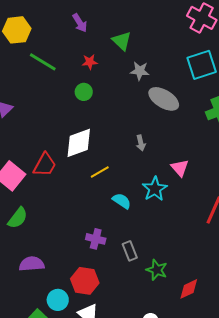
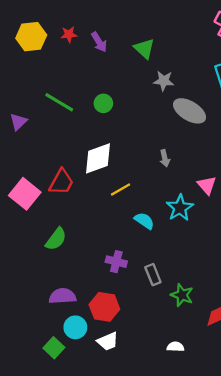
purple arrow: (80, 23) -> (99, 42), moved
green line: (43, 62) -> (59, 102), moved
red star: (90, 62) -> (69, 34), moved
green semicircle: (18, 218) -> (56, 239), moved
purple semicircle: (32, 264) -> (62, 296), moved

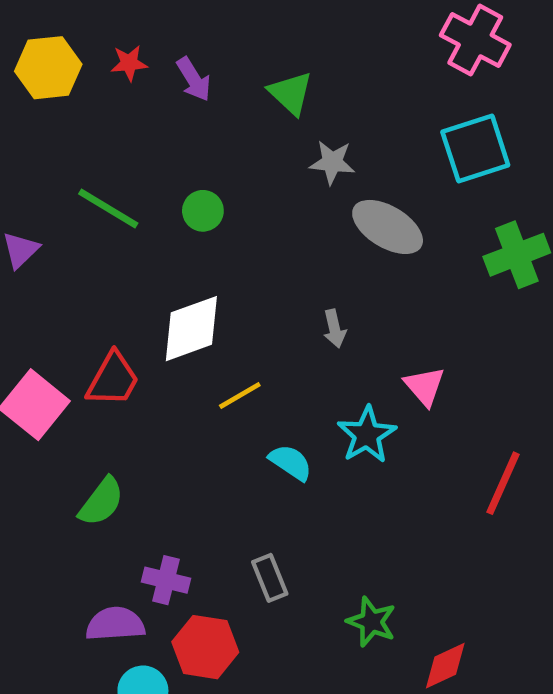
purple cross: (116, 262) -> (166, 580), moved
gray rectangle: (153, 275) -> (270, 578), moved

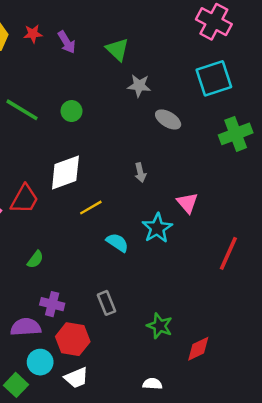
gray ellipse: (388, 227) -> (168, 119), size x0.7
green semicircle: (101, 502) -> (35, 259), moved, size x0.7

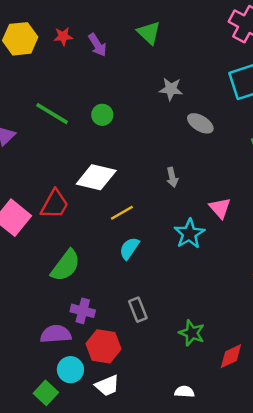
green triangle: (117, 49) -> (149, 33), moved
white diamond: (65, 173) -> (96, 177), turned 33
cyan semicircle: (117, 243) -> (129, 248), moved, turned -90
green semicircle: (35, 259) -> (66, 265), size x1.8

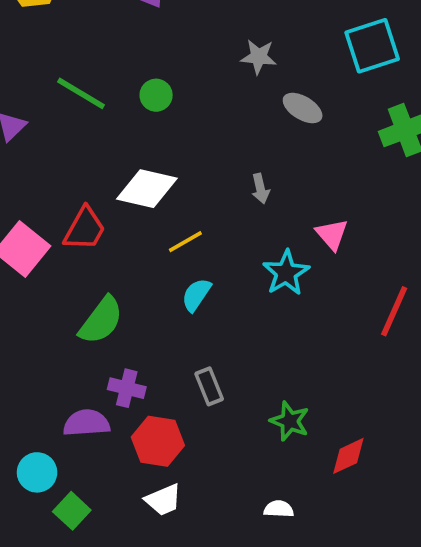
cyan circle: (70, 370) -> (37, 472), moved

